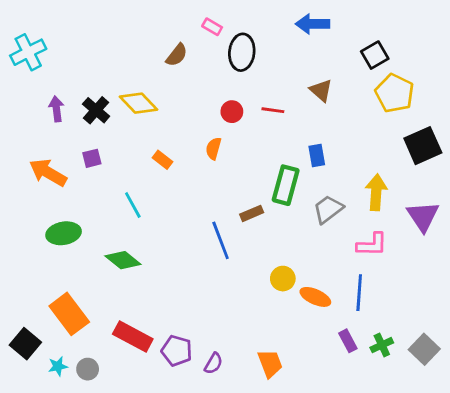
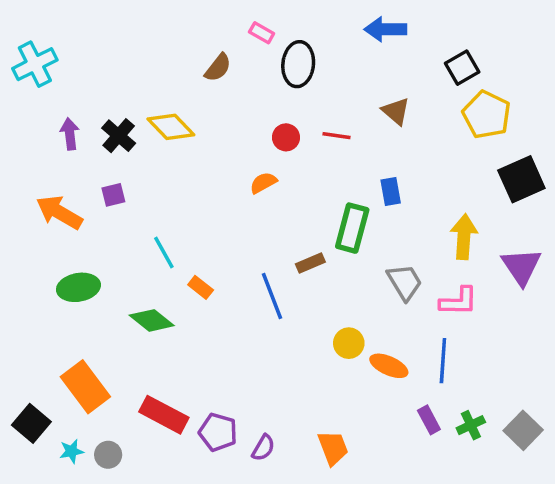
orange semicircle: (213, 148) -> (263, 183), turned 45
orange rectangle: (163, 160) -> (201, 287), moved
gray trapezoid: (328, 209) -> (405, 282), moved, turned 96

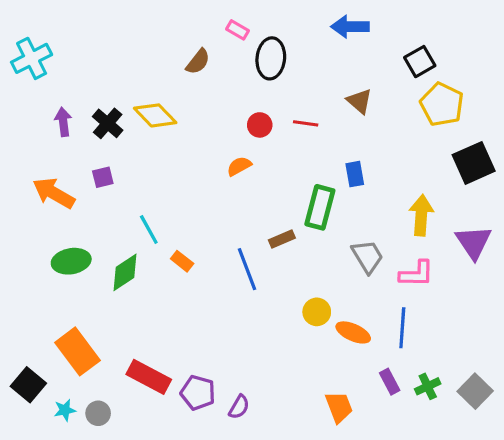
green diamond: (152, 320) -> (125, 272), moved, turned -72
orange trapezoid: (333, 448) -> (339, 407), moved

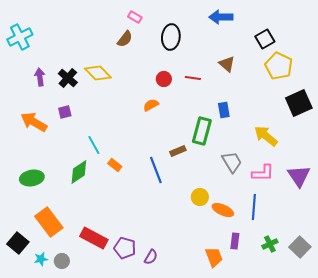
pink rectangle: (238, 30) -> (135, 17), moved
yellow arrow: (421, 215) -> (266, 136), turned -55
purple triangle: (474, 242) -> (299, 176), moved
green ellipse: (71, 261) -> (32, 178), moved
purple rectangle: (390, 382) -> (235, 241), moved, turned 35

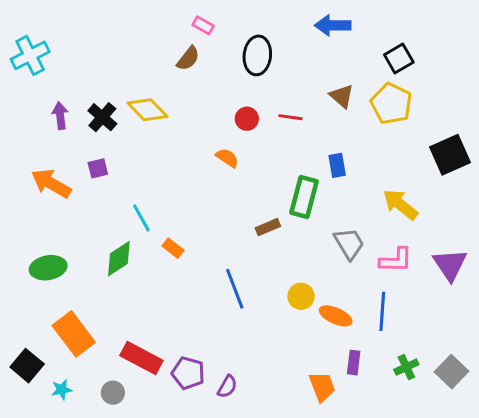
yellow pentagon: (279, 66) -> (391, 104), moved
orange semicircle: (151, 105) -> (227, 158), turned 63
blue line: (156, 170) -> (235, 289), moved
gray circle: (62, 261) -> (113, 393), moved

